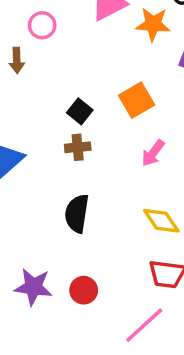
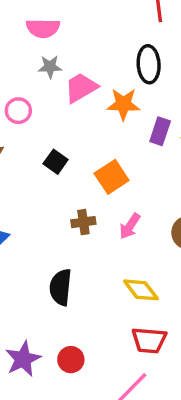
black square: (80, 111) -> (56, 162), moved
brown cross: (78, 147) -> (83, 222), moved
purple star: (33, 287) -> (23, 359), turned -30

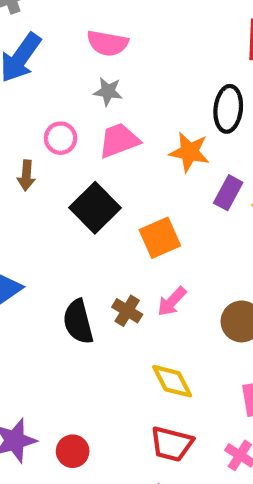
pink trapezoid: (81, 88) -> (119, 140), moved
black square: (56, 162) -> (95, 208), size x1.6
brown cross: (83, 222) -> (127, 311), moved, turned 30
black semicircle: (61, 287) -> (78, 322), moved, turned -30

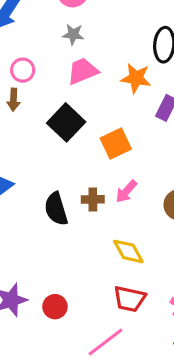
pink circle: (61, 138) -> (23, 70), moved
brown cross: (127, 311) -> (93, 199), turned -30

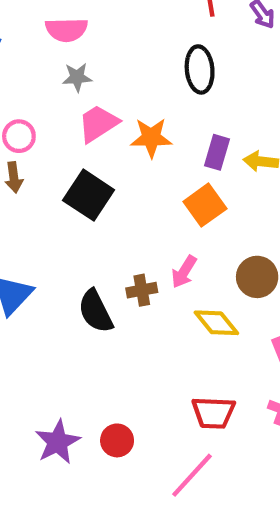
orange star: (136, 78) -> (151, 138), moved
orange square: (116, 144) -> (205, 205), moved
yellow diamond: (128, 251) -> (216, 323), moved

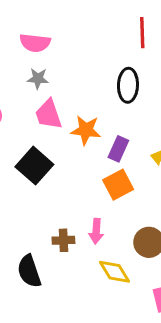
pink trapezoid: (98, 123) -> (49, 114), turned -84
purple rectangle: (217, 152) -> (118, 149), moved
pink arrow: (184, 272) -> (96, 231), turned -35
black semicircle: (96, 311) -> (29, 271), moved

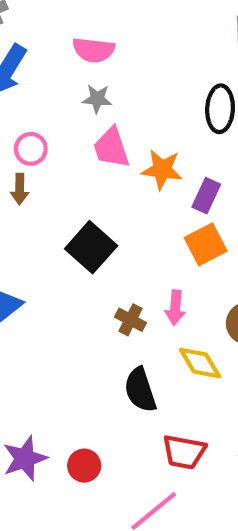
black square: (34, 166) -> (91, 247), moved
brown cross: (63, 240) -> (130, 320), turned 30
black semicircle: (29, 271) -> (140, 390), moved

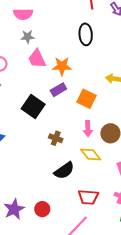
purple rectangle: (206, 196) -> (58, 90), moved, turned 42
orange square: (206, 244) -> (87, 99), turned -30
pink arrow: (175, 308) -> (88, 129), moved
black semicircle: (140, 390) -> (64, 171), turned -100

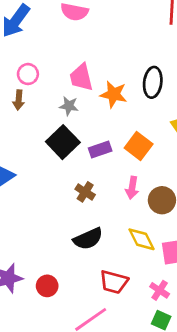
black ellipse: (86, 34) -> (153, 82), moved
gray star: (28, 37) -> (69, 106), moved
purple rectangle: (58, 90) -> (100, 150), moved
yellow diamond: (91, 155) -> (142, 239), moved

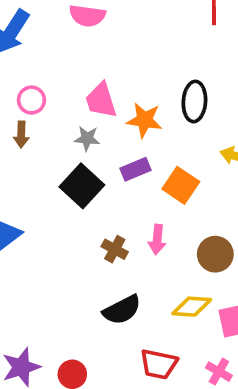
purple rectangle: (100, 150) -> (136, 169), moved
pink arrow: (132, 188) -> (157, 240), moved
yellow diamond: (142, 239) -> (192, 307), turned -56

